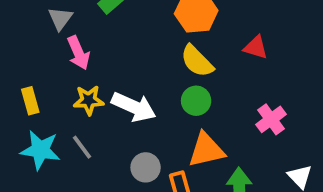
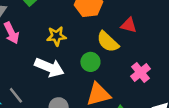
yellow semicircle: (197, 61) -> (108, 42), moved
yellow star: (89, 100) -> (56, 36), moved

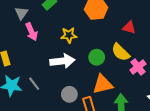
yellow semicircle: (108, 42) -> (121, 52), moved
white arrow: (49, 67) -> (62, 61), turned -30

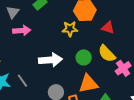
red triangle: (129, 27) -> (108, 28), moved
pink arrow: (32, 32) -> (22, 31), turned -72
yellow star: (69, 35) -> (70, 29), moved

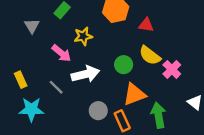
yellow star: (70, 29) -> (83, 36), moved
pink arrow: (22, 31) -> (61, 53), moved, turned 54
gray line: (22, 81) -> (56, 87), moved

